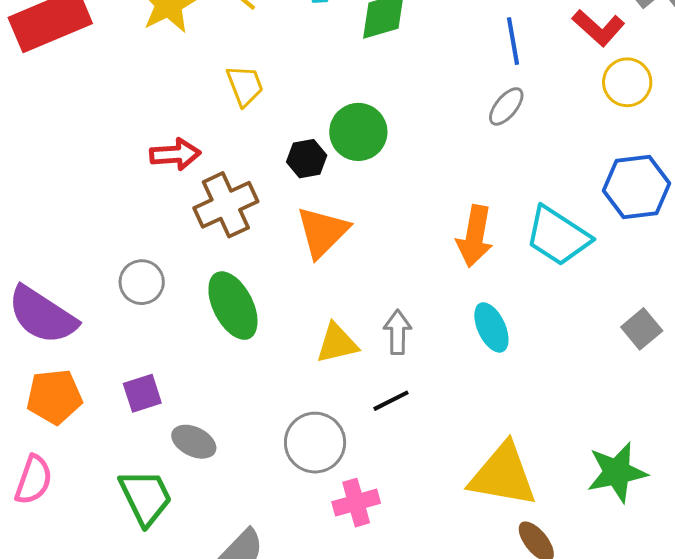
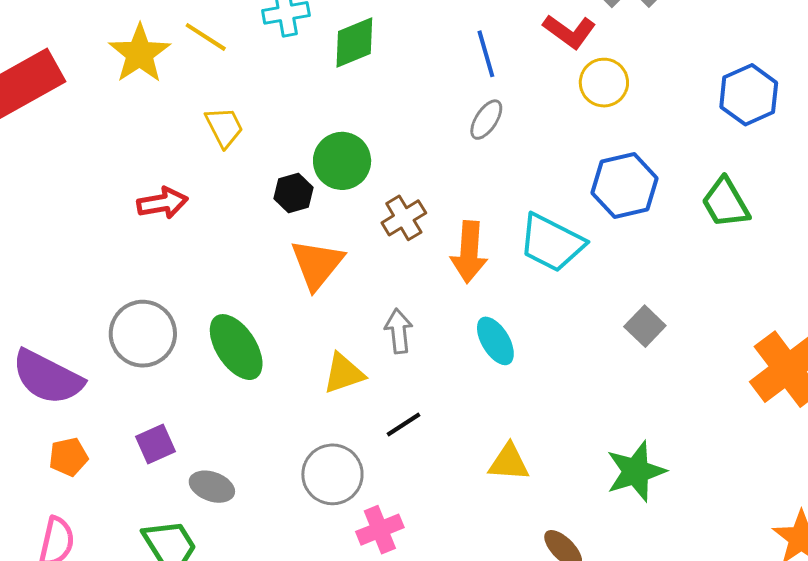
brown cross: (226, 205) -> (404, 218), moved, size x0.7
gray circle: (142, 282) -> (143, 334), size x1.5
gray arrow: (398, 332) -> (399, 331), moved
orange pentagon: (54, 397) -> (68, 457), size x0.7
yellow triangle: (503, 475) -> (509, 462), moved, size x0.6

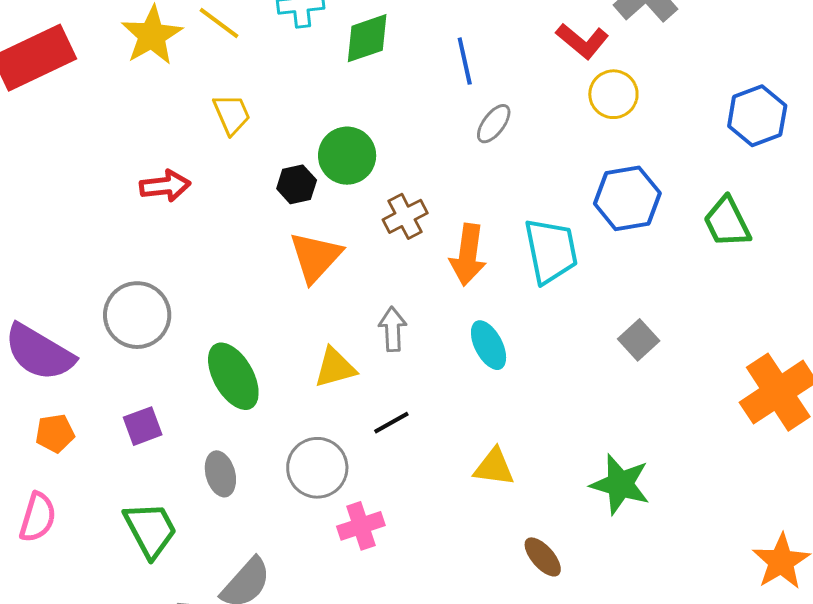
blue line: (486, 54) -> (465, 61), moved
cyan trapezoid: (552, 243) -> (551, 251), turned -132
green ellipse: (236, 347) -> (233, 376), moved
green star: (636, 471) -> (620, 484), turned 30
gray ellipse: (212, 487) -> (220, 474), moved, turned 51

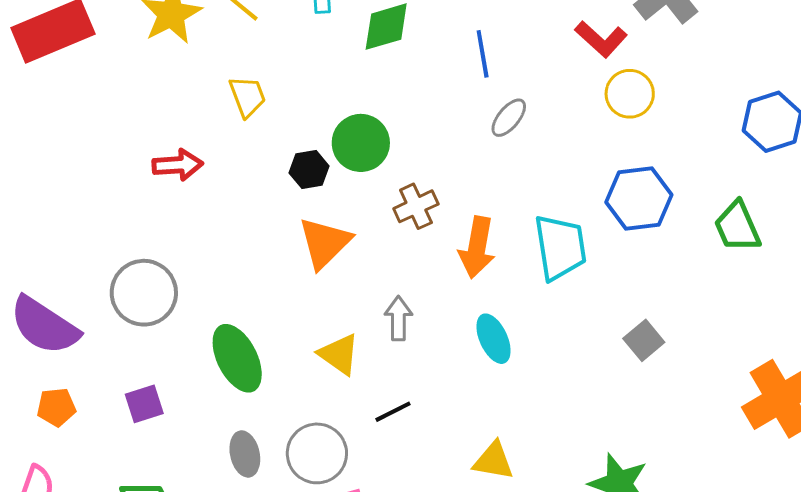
yellow triangle: (335, 368) -> (339, 354), turned 48
gray ellipse: (220, 474) -> (245, 454), moved

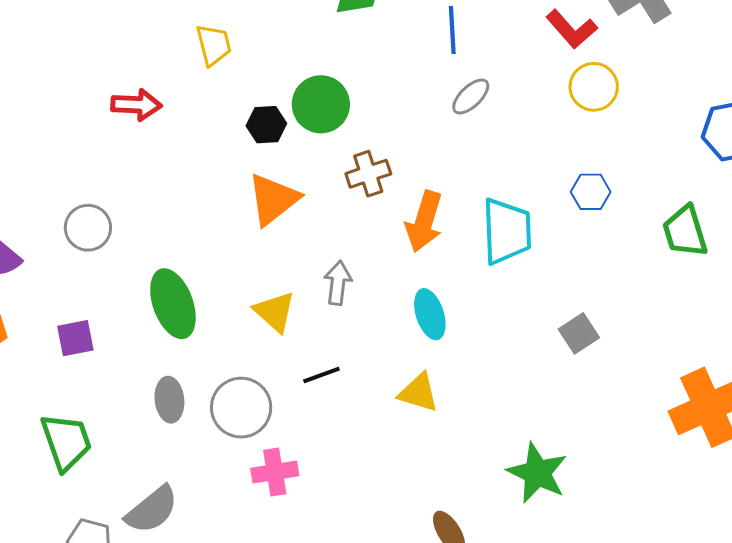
blue hexagon: (639, 198) -> (591, 192), size x0.6
gray circle: (144, 293) -> (88, 228), size x0.7
yellow triangle: (493, 461) -> (418, 393), moved

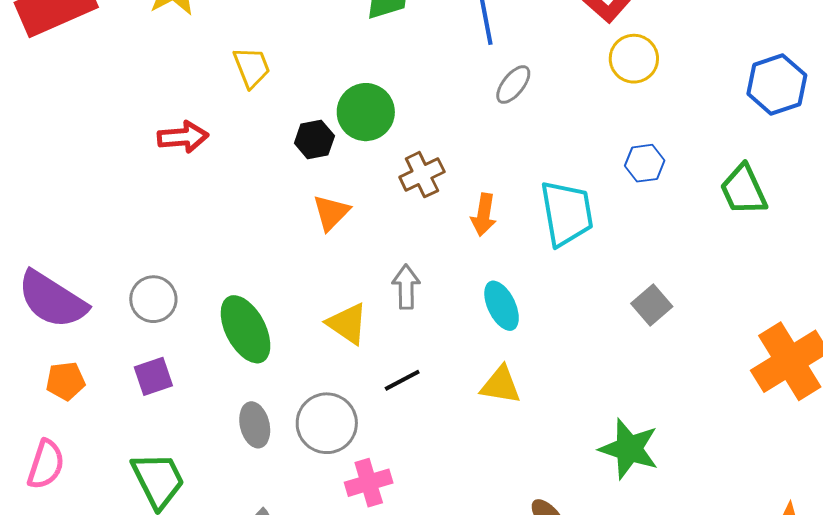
orange triangle: (273, 199) -> (331, 213), size x0.7
orange arrow: (424, 222) -> (484, 215), size x0.7
gray circle: (88, 228) -> (153, 299), moved

